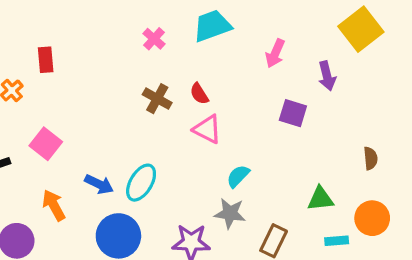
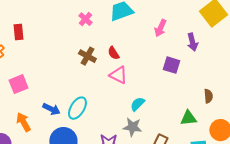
pink square: (46, 144) -> (18, 84), turned 30
brown semicircle: (371, 158) -> (208, 96), moved

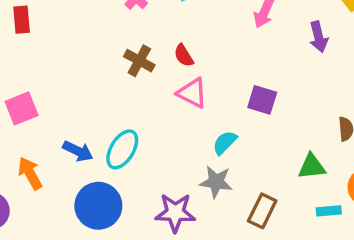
purple square: (171, 65) -> (262, 100), moved

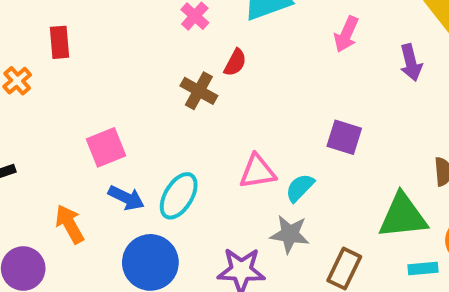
red semicircle: (184, 56) -> (235, 63), moved, turned -120
pink triangle: (192, 93) -> (257, 172), moved, turned -36
pink square: (22, 108) -> (106, 147), moved
green triangle: (312, 166) -> (403, 216), size x1.5

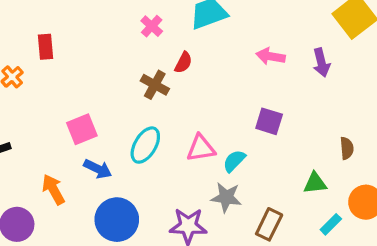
pink arrow: (346, 34) -> (271, 56), moved, turned 76
cyan ellipse: (179, 196) -> (145, 145), moved
green triangle: (403, 216) -> (315, 183), size x0.6
cyan rectangle: (423, 269) -> (331, 224), turned -40

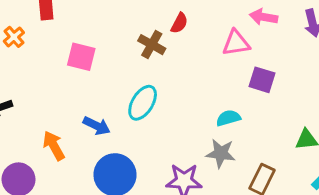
pink square: (82, 129) -> (81, 57), moved, turned 36
pink triangle: (201, 148) -> (236, 43), moved
cyan semicircle: (234, 161) -> (228, 118), turned 30

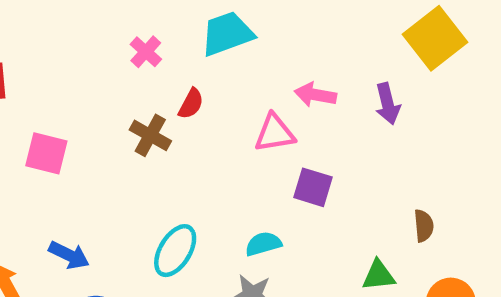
cyan ellipse: (143, 103) -> (175, 251), moved

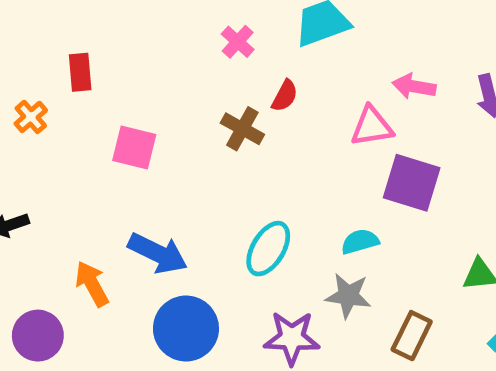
purple square: (313, 187) -> (412, 183), size x1.4
blue arrow: (69, 255) -> (158, 253), size x1.4

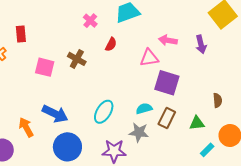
brown cross: (242, 129) -> (77, 59), moved
brown rectangle: (412, 336) -> (167, 118), moved

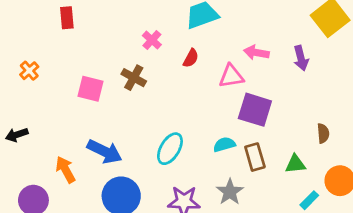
pink cross: (90, 21) -> (152, 40), moved
red rectangle: (21, 34) -> (67, 18), moved
red semicircle: (111, 44) -> (191, 58), moved
brown rectangle: (167, 118) -> (255, 157), turned -42
gray star: (139, 132) -> (230, 192), moved, turned 30

